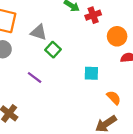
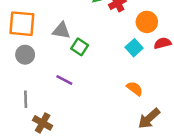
cyan square: (91, 73) -> (134, 48), moved, turned -35
orange semicircle: (114, 98) -> (135, 89), moved

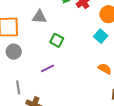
gray triangle: (61, 30) -> (39, 17), moved
purple line: (64, 80) -> (47, 68), turned -48

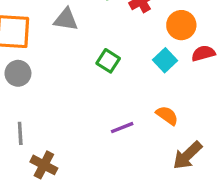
green square: (57, 40) -> (108, 61), moved
purple line: (47, 68) -> (122, 128), moved

